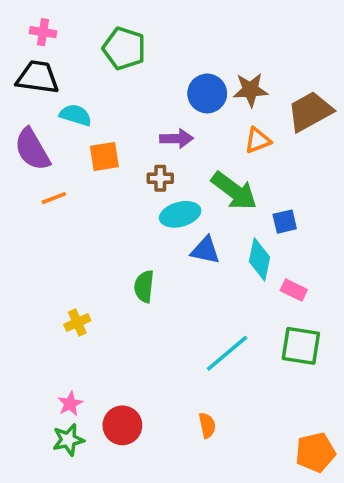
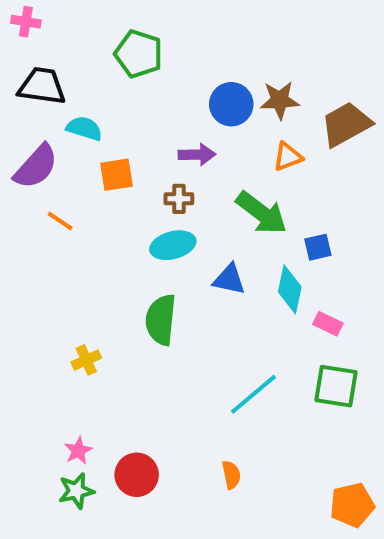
pink cross: (43, 32) -> (26, 22), moved
purple semicircle: (32, 149) -> (36, 167), turned -108
orange line: (54, 198) -> (60, 221), turned 55
cyan ellipse: (180, 214) -> (173, 245), moved
green semicircle: (144, 286) -> (161, 320), size x1.4

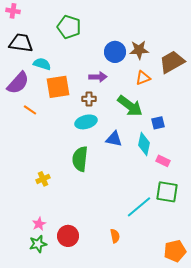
orange square: (116, 175) -> (58, 87), size x1.4
cyan line: (253, 394) -> (139, 207), moved

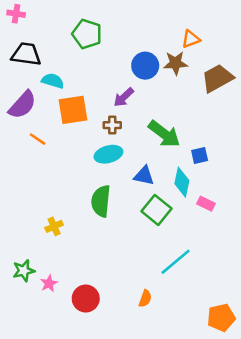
purple arrow: (98, 77) -> (124, 97), turned 138
orange triangle: (143, 78) -> (191, 39), moved
green square: (167, 192) -> (157, 210), moved, turned 30
orange semicircle: (115, 236) -> (145, 299), turned 32
green star: (38, 244) -> (24, 271), moved

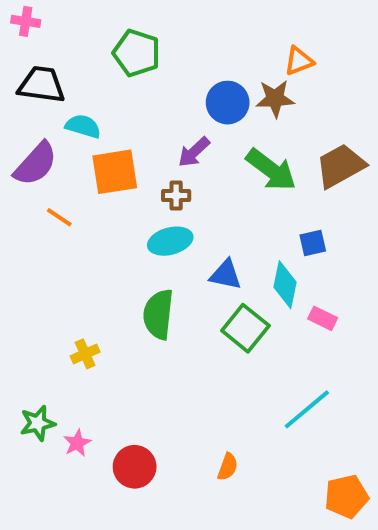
brown trapezoid: (217, 78) -> (340, 166), moved
green arrow: (164, 134) -> (271, 170), moved
cyan line: (176, 262) -> (307, 409), moved

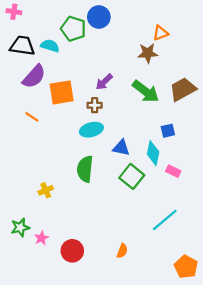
blue circle: (228, 103) -> (99, 17), moved
cyan semicircle: (83, 126) -> (50, 46), moved
purple semicircle: (36, 164) -> (34, 77), moved
orange pentagon: (346, 496) -> (186, 267), turned -30

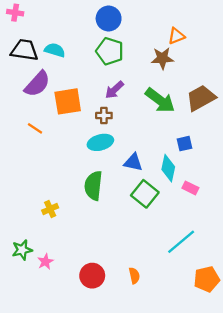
green pentagon: (73, 29) -> (110, 51), moved
red circle: (72, 251) -> (92, 276), moved
orange semicircle: (122, 251) -> (134, 276), turned -32
orange pentagon: (186, 267) -> (207, 279), moved, turned 30

